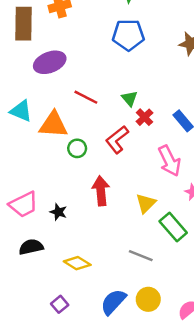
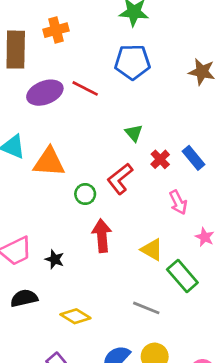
red line: (86, 97) -> (85, 88), moved
red cross: (145, 117) -> (160, 159), moved
green circle: (77, 148) -> (85, 194), moved
pink arrow: (169, 161) -> (178, 202), size x0.7
yellow triangle: (146, 203) -> (152, 250), turned -45

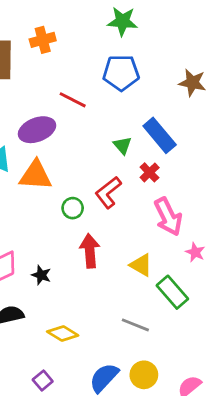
purple ellipse: (45, 93) -> (37, 130), moved
blue rectangle: (194, 158) -> (160, 135), moved, size x1.4
pink arrow: (178, 202) -> (168, 217), size x1.5

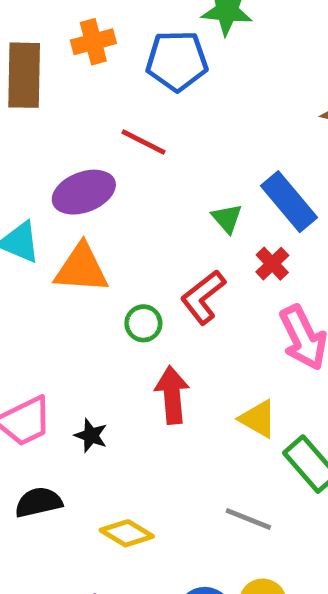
blue pentagon: (121, 73) -> (177, 61), moved

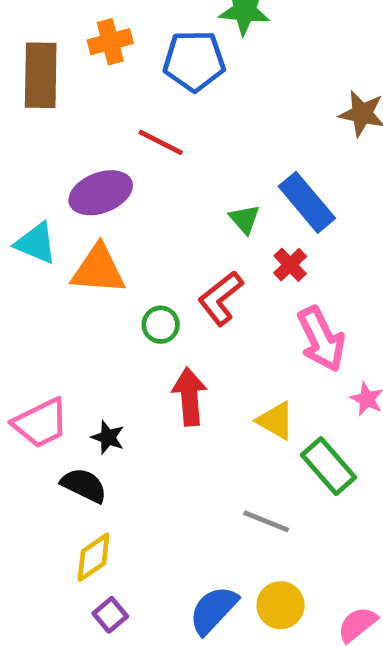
black semicircle: (38, 502) -> (84, 485), moved, turned 39
yellow diamond: (127, 533) -> (93, 557), moved, turned -66

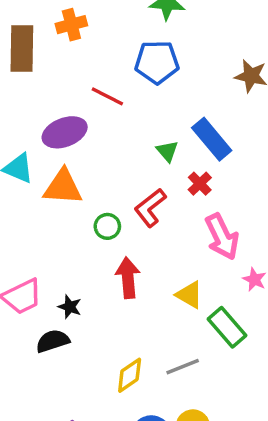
blue pentagon: (194, 61) -> (157, 62), moved
black semicircle: (84, 485) -> (53, 341), turned -44
gray line: (266, 521) -> (183, 367), turned -44
yellow diamond: (93, 557) -> (130, 375), moved

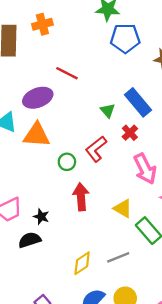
blue pentagon: (157, 62) -> (125, 38), moved

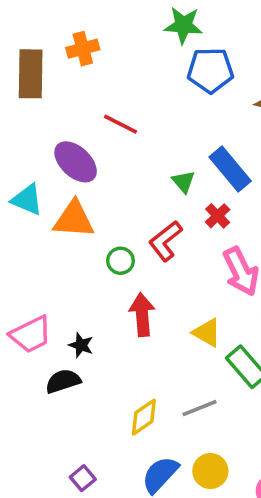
purple ellipse: (38, 98) -> (76, 162), turned 64

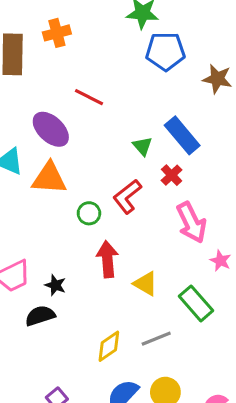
yellow triangle: (207, 333) -> (146, 284), moved

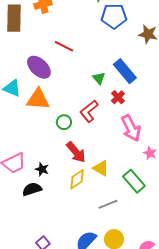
red arrow: (107, 259) -> (76, 152), turned 145
yellow diamond: (109, 346) -> (77, 179), moved

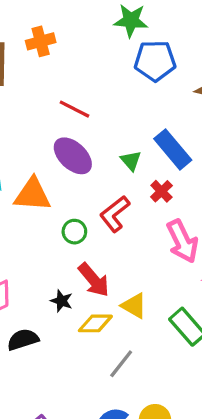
purple ellipse: (39, 67) -> (73, 156), moved
black star: (42, 169) -> (62, 301), moved
yellow diamond: (77, 179) -> (95, 323), turned 35
gray line: (108, 204) -> (121, 364), moved, turned -30

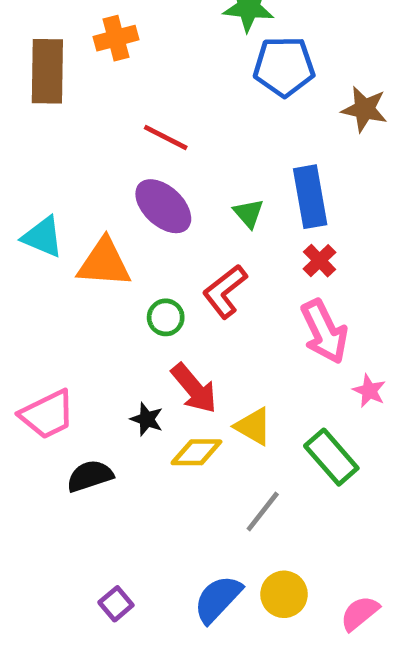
blue rectangle: (173, 149) -> (310, 197), turned 30
red cross: (161, 191) -> (319, 261), moved
gray line: (121, 364) -> (263, 511), moved

